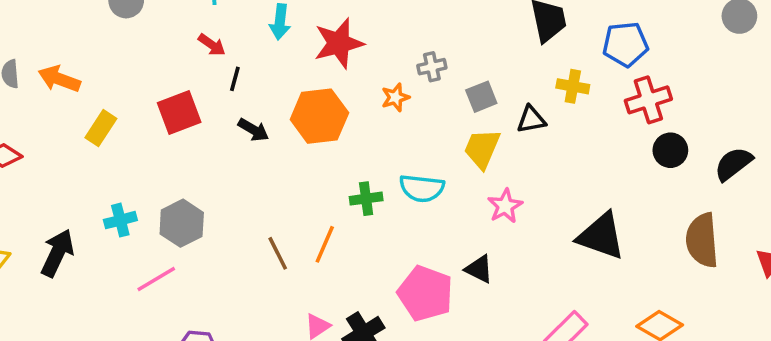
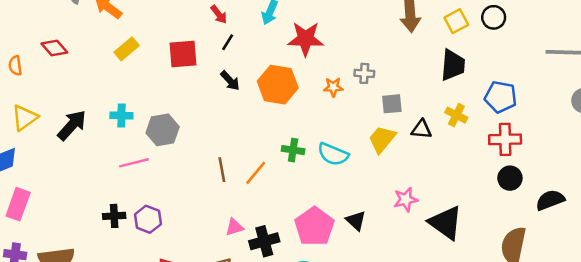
pink star: (505, 206) -> (406, 200), moved

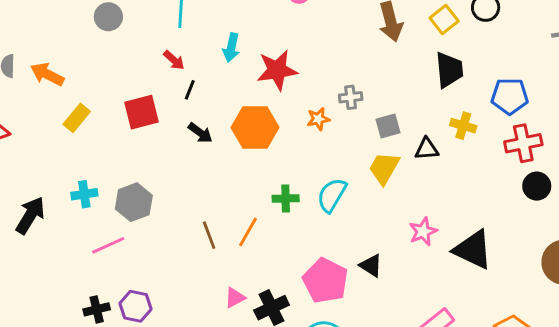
cyan semicircle: (333, 154) -> (332, 195), turned 108

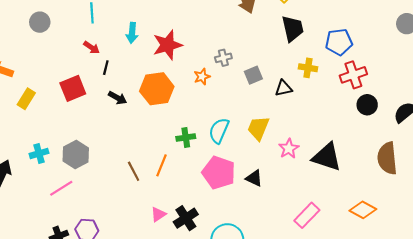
yellow trapezoid: (384, 168) -> (258, 128), moved
pink pentagon: (325, 281) -> (219, 173), moved

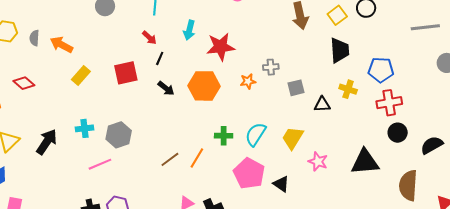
pink star: (289, 149) -> (318, 162), turned -30
black triangle: (327, 157) -> (365, 162), moved, turned -32
brown line: (134, 171) -> (170, 159), turned 72

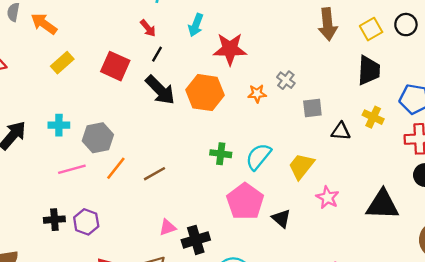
gray cross: (271, 67) -> (286, 80), turned 35
red square: (126, 73) -> (115, 66), turned 30
black arrow: (166, 88) -> (160, 90), size x1.6
orange line: (197, 158) -> (116, 168), moved

